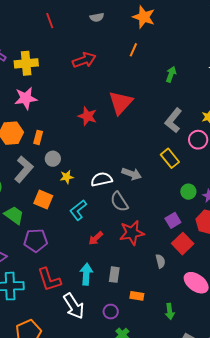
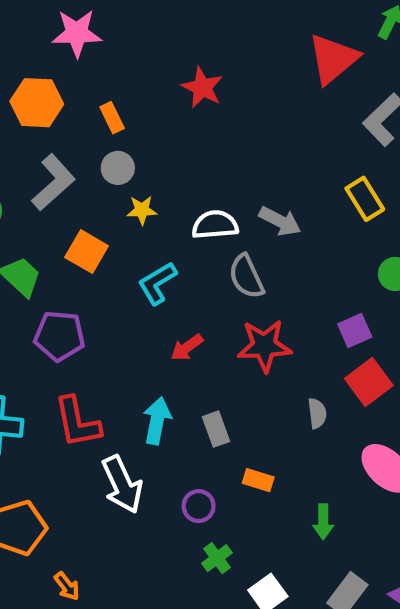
red triangle: (121, 103) -> (333, 59), moved
orange rectangle: (38, 137) -> (112, 118), moved, turned -48
gray rectangle: (114, 275) -> (216, 429), turned -35

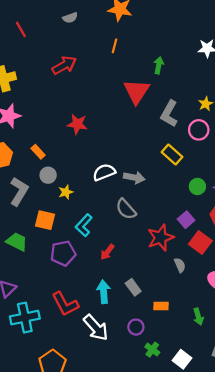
white semicircle: (215, 225) -> (104, 172), moved
purple pentagon: (60, 336) -> (63, 253), moved
red star: (264, 346) -> (161, 238), moved

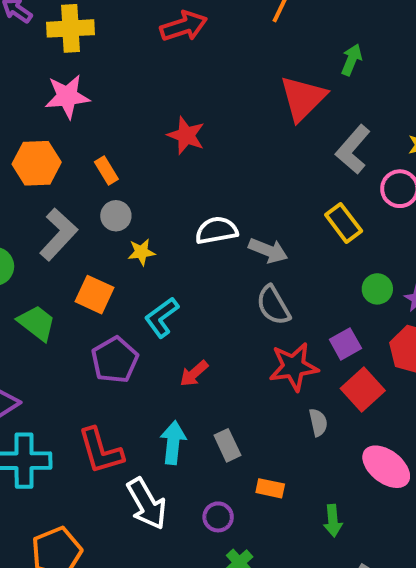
gray semicircle: (126, 209) -> (273, 305), moved
purple pentagon: (63, 253) -> (115, 360), turned -30

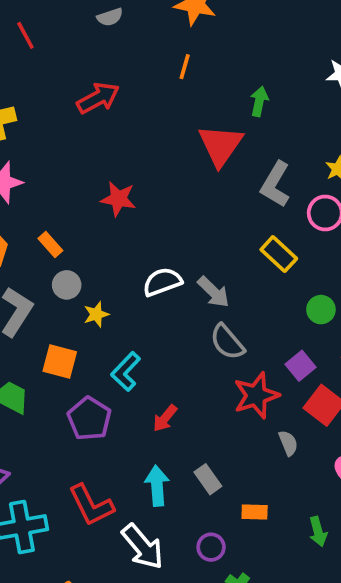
gray arrow: (268, 250) -> (213, 292), turned 33

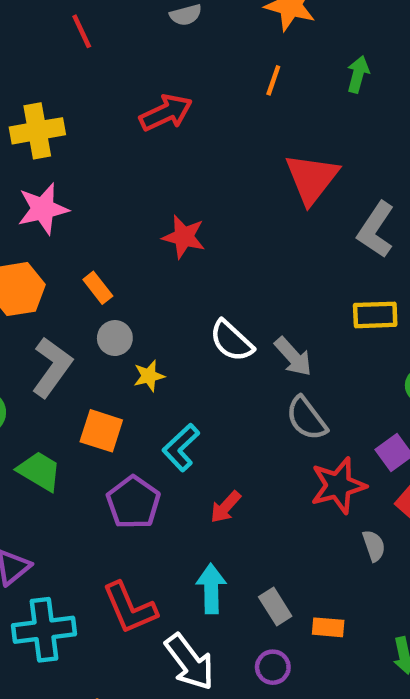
green arrow: (259, 101) -> (358, 74), moved
yellow rectangle: (279, 254) -> (375, 315), turned -48
white semicircle: (162, 282) -> (232, 341), turned -120
gray rectangle: (208, 479) -> (275, 606), moved

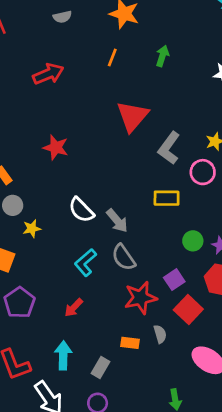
cyan L-shape: (181, 448) -> (85, 262), moved
gray rectangle: (275, 606) -> (100, 367), turned 60
orange rectangle: (328, 627) -> (130, 343), moved

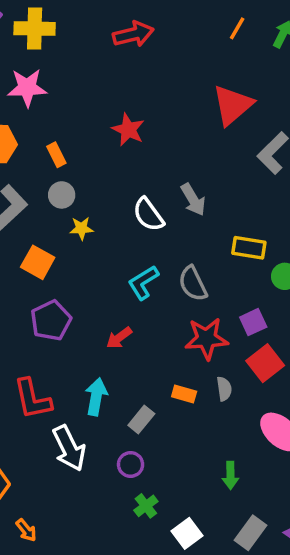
orange line: (112, 58) -> (237, 28), moved
yellow rectangle: (167, 198) -> (249, 248), moved
gray arrow: (117, 221) -> (193, 200), moved

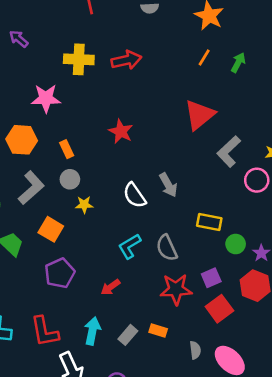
yellow cross: (35, 29) -> (79, 59), moved
gray semicircle: (224, 389) -> (195, 350), moved
gray rectangle: (141, 420) -> (128, 335), moved

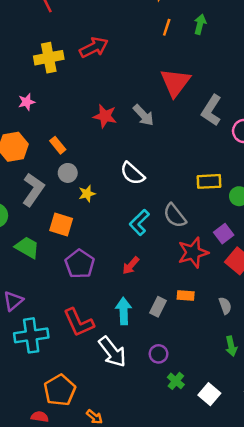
pink star: (46, 98) -> (27, 102), size x0.6
gray arrow: (168, 185) -> (143, 115), moved

